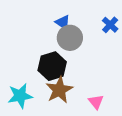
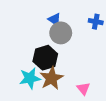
blue cross: (110, 25) -> (96, 22), turned -32
cyan star: (20, 96) -> (30, 78), moved

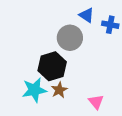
blue triangle: (55, 20) -> (87, 15), moved
brown star: (51, 78) -> (59, 90), size x0.6

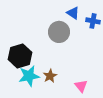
black hexagon: (52, 66) -> (20, 56), moved

